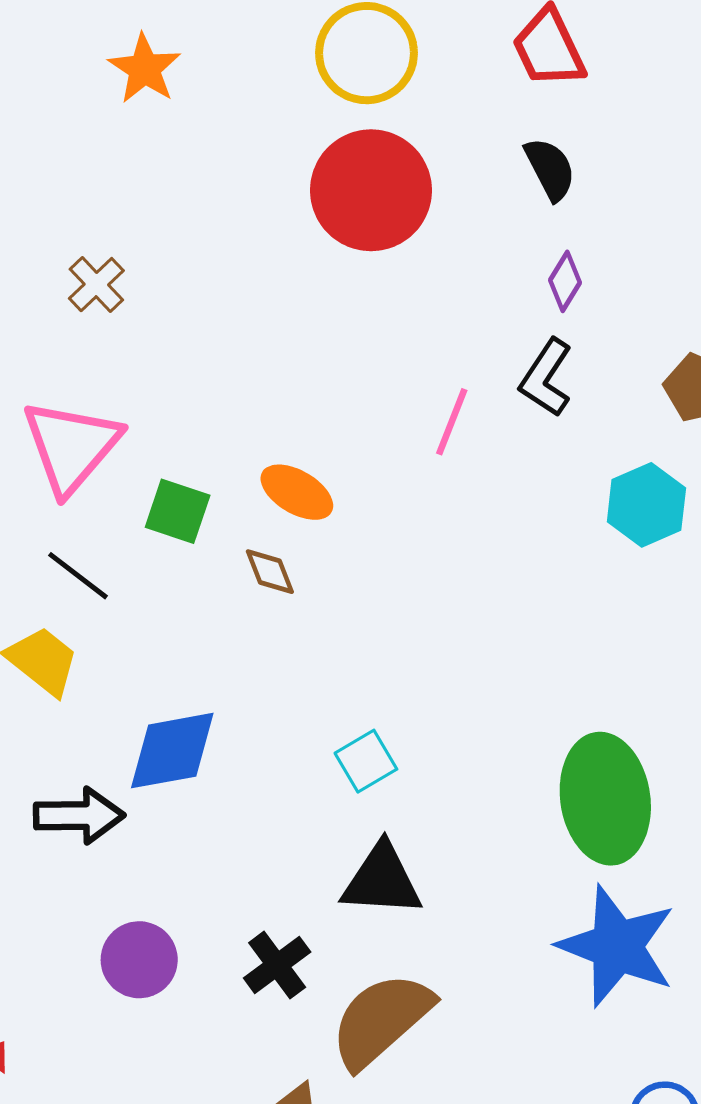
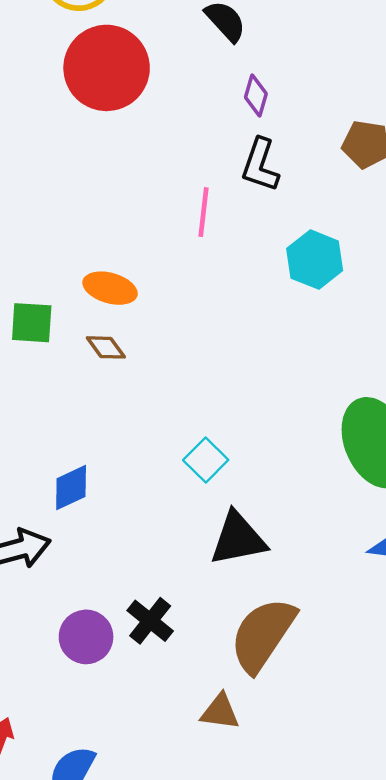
cyan hexagon: (646, 505) -> (315, 260), moved
blue diamond: (172, 751) -> (71, 488), size x0.7
black cross: (277, 965) -> (150, 621), moved

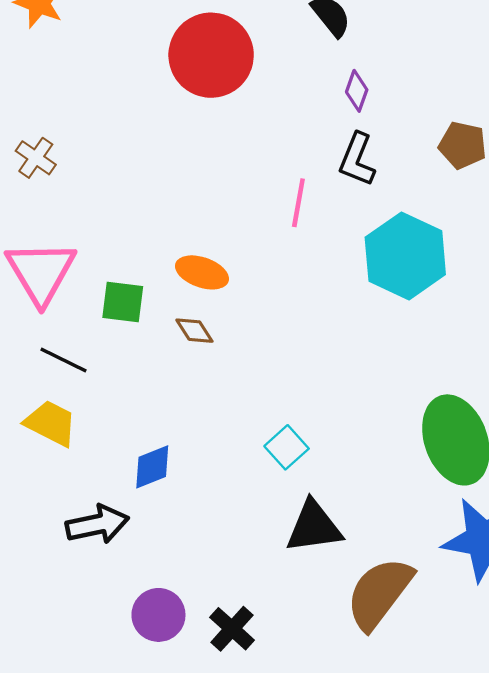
cyan hexagon: (315, 260) -> (405, 256), size x1.5
black cross: (150, 621) -> (232, 629), moved
brown semicircle: (263, 635) -> (379, 593), moved

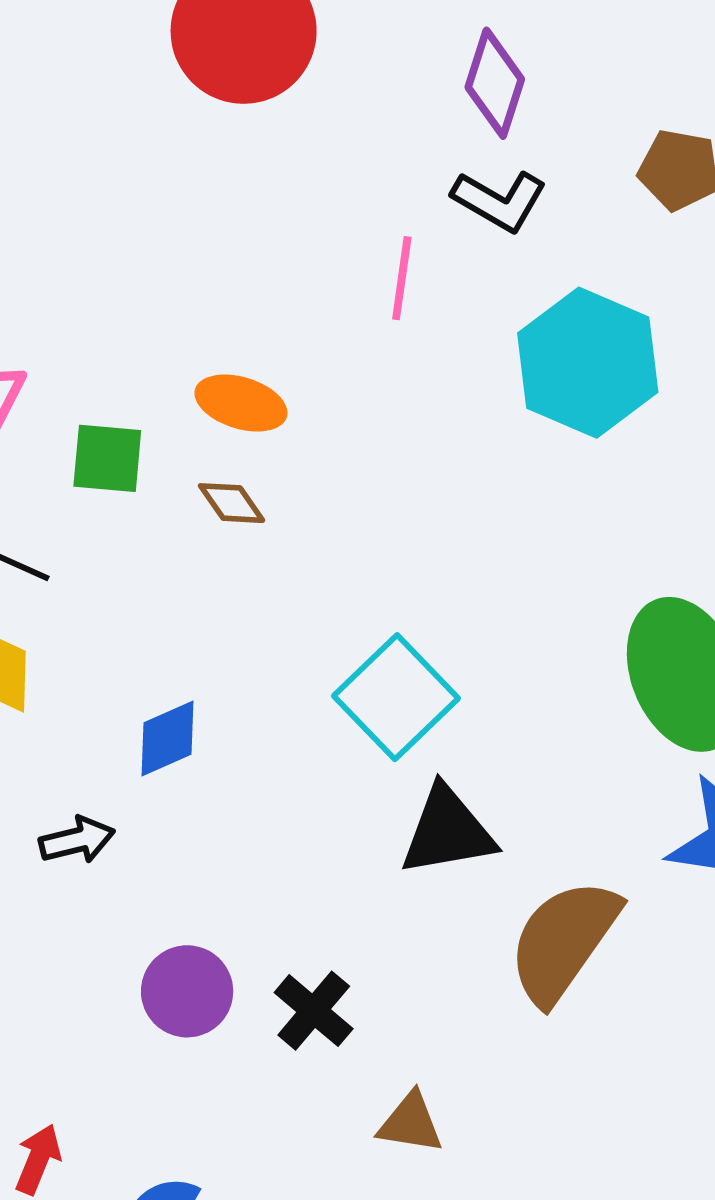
purple diamond: (357, 91) -> (495, 83), size x1.5
black L-shape: (357, 160) -> (499, 201), turned -80
cyan square: (287, 447) -> (396, 697), size x1.6
black arrow: (97, 524) -> (77, 840), size x0.7

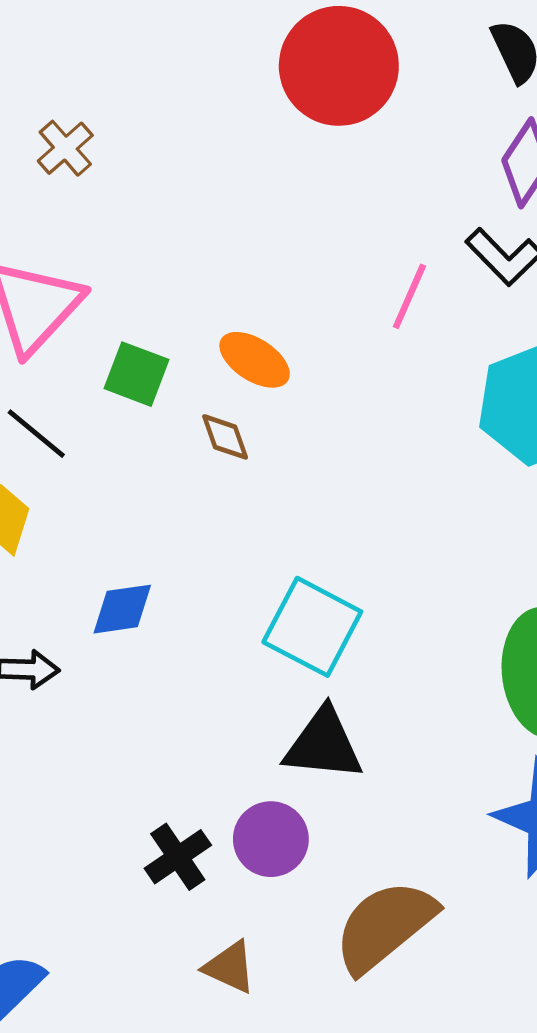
cyan square: (396, 697) -> (312, 627), turned -34
brown semicircle: (563, 941) -> (385, 926), moved
purple circle: (187, 991) -> (271, 839), moved

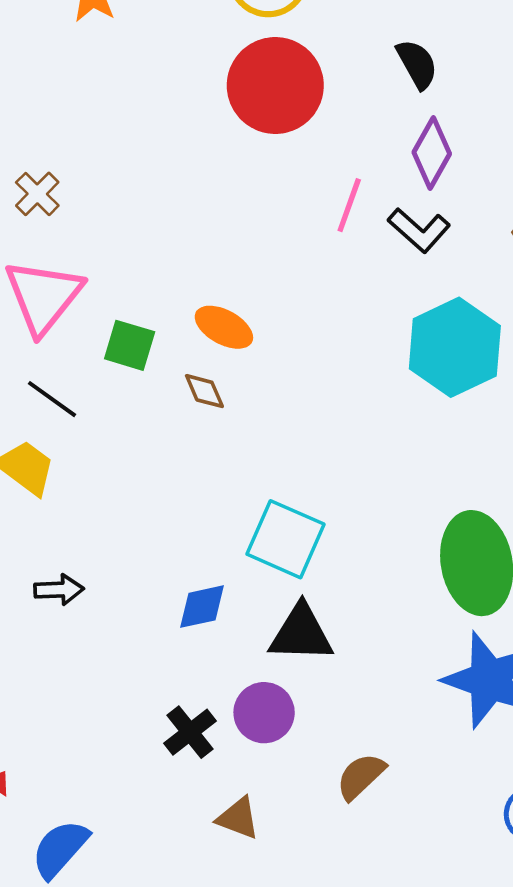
brown cross: (65, 148) -> (37, 194), moved
pink line: (409, 296) -> (349, 205), moved
blue diamond: (122, 609) -> (202, 607), moved
brown semicircle: (385, 926) -> (361, 776), size x0.6

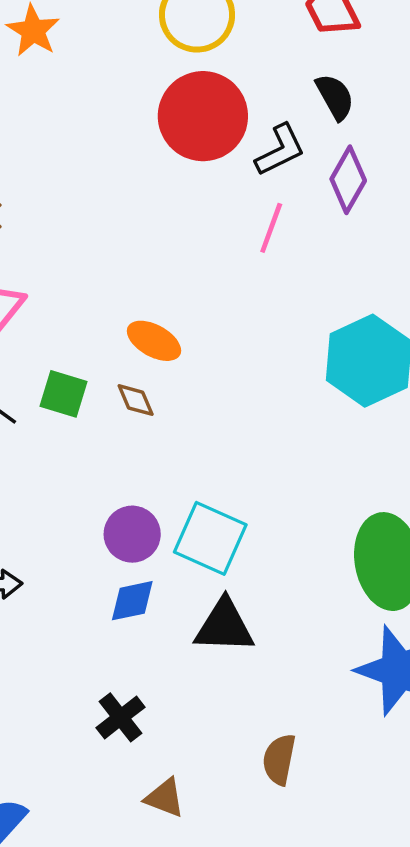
black L-shape: (419, 230) -> (280, 150), moved, turned -68
green square: (130, 345) -> (64, 394), moved
purple circle: (264, 713) -> (132, 534), moved
brown semicircle: (361, 776) -> (279, 759), turned -36

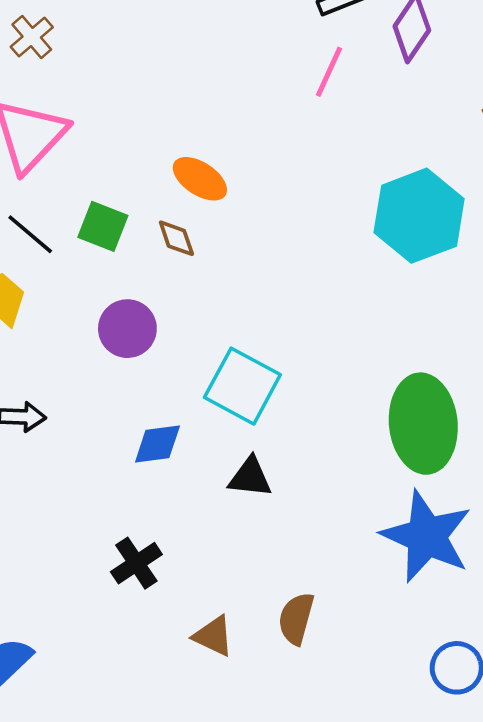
purple circle: (132, 534) -> (127, 329), moved
black triangle: (224, 626) -> (250, 477), size x0.7
brown triangle: (165, 798) -> (213, 636), moved

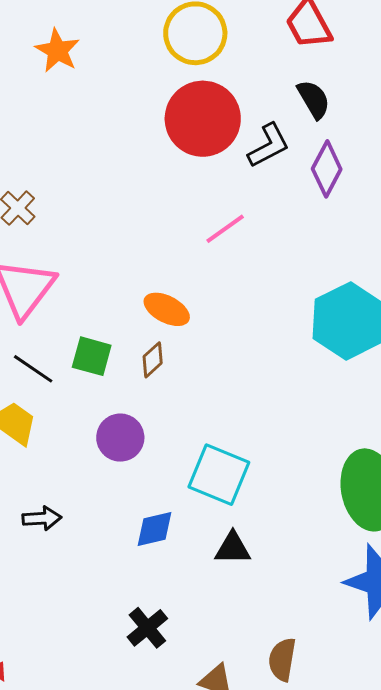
pink line: (329, 72) -> (225, 229), moved, turned 36
brown diamond: (176, 238) -> (153, 360), turned 72

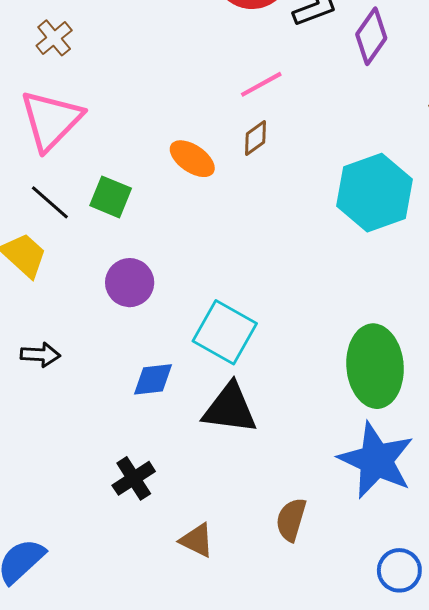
brown diamond: (153, 360) -> (255, 138), moved
black triangle: (233, 548) -> (230, 408), size x1.5
brown semicircle: (282, 659) -> (291, 520), moved

